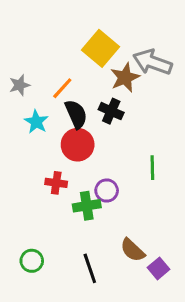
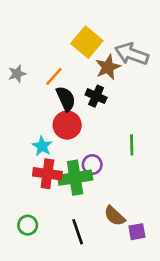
cyan star: (36, 122) -> (42, 146), moved
red cross: (56, 183) -> (47, 174), moved, size x1.5
green cross: (87, 206) -> (75, 178), size x1.4
purple square: (159, 268) -> (137, 232), turned 30

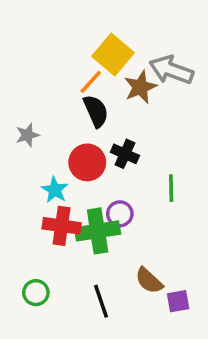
gray star: (17, 74) -> (27, 135), moved
orange line: (54, 76) -> (91, 82), moved
black cross: (96, 96) -> (125, 154), moved
black semicircle: (66, 99) -> (96, 111), moved

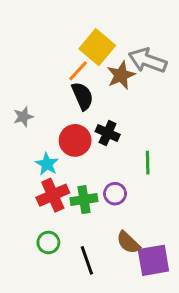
purple circle: (120, 214) -> (115, 194), moved
red cross: (62, 226) -> (53, 195), turned -32
green cross: (98, 231) -> (84, 200), size x0.7
green circle: (36, 293) -> (48, 243), moved
purple square: (178, 301) -> (153, 260), size x1.6

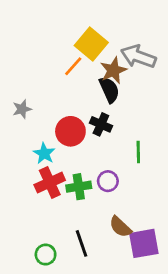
black semicircle: (82, 96) -> (109, 90), moved
green circle: (48, 243) -> (46, 255), moved

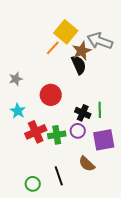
black cross: (101, 124) -> (83, 113), moved
cyan star: (44, 153) -> (18, 111), moved
purple square: (144, 243) -> (104, 140), moved

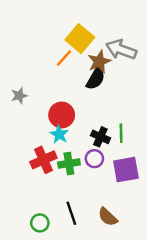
black semicircle: (79, 65) -> (96, 79), turned 54
cyan star: (18, 111) -> (59, 134), moved
brown semicircle: (87, 164) -> (108, 217), moved

